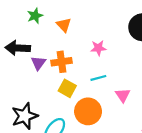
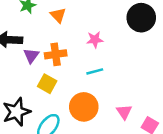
yellow square: (67, 88) -> (47, 84), moved
pink triangle: (123, 95) -> (124, 112), moved

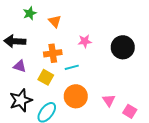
black circle: (141, 18) -> (123, 47), moved
purple triangle: (31, 56) -> (20, 66), moved, turned -48
cyan line: (95, 71) -> (72, 67), moved

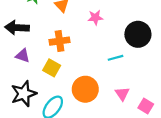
pink star: (85, 41) -> (95, 18), moved
cyan line: (72, 67) -> (116, 58), moved

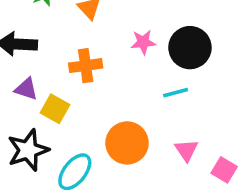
pink star: (95, 18) -> (143, 42), moved
black circle: (138, 34) -> (190, 48), moved
yellow square: (52, 68) -> (55, 109), moved

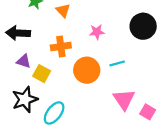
black circle: (190, 48) -> (143, 26), moved
orange circle: (127, 143) -> (87, 70), moved
pink triangle: (186, 150) -> (124, 99), size x1.5

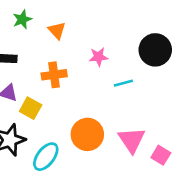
cyan line: (117, 63) -> (123, 83), moved
orange circle: (87, 70) -> (87, 134), moved

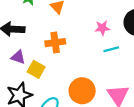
pink star: (98, 57) -> (102, 28), moved

